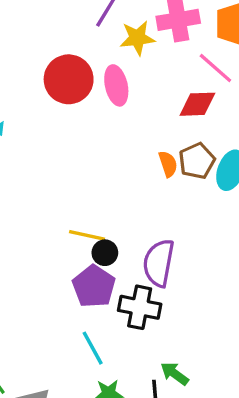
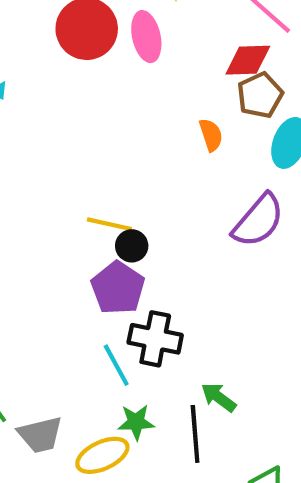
brown pentagon: (197, 161) -> (260, 95), moved
purple semicircle: (159, 263) -> (258, 220), moved, turned -150
black cross: (140, 307) -> (155, 339), moved

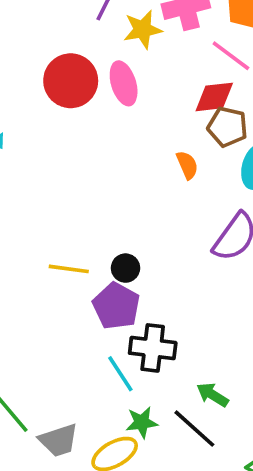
brown pentagon: (260, 95) -> (227, 127), turned -30
yellow line: (109, 224) -> (69, 269), moved
black line: (195, 434) -> (194, 429), turned -39

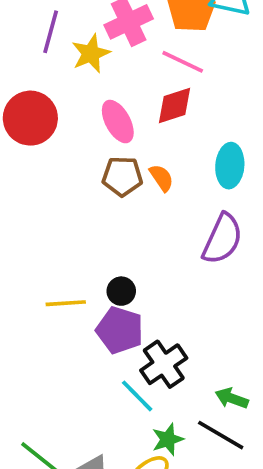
pink ellipse: (124, 83) -> (118, 122), moved
brown pentagon: (227, 127) -> (122, 176), moved
black cross: (153, 348) -> (164, 364), turned -30

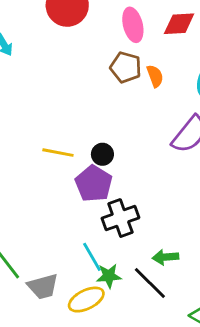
cyan line: (137, 396) -> (92, 257), moved
green arrow: (232, 398) -> (165, 257), turned -40

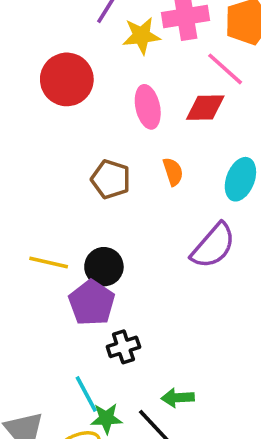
brown pentagon: (126, 67) -> (111, 179), moved
black circle: (102, 154) -> (104, 267), size x1.4
black cross: (120, 218) -> (123, 347), size x0.7

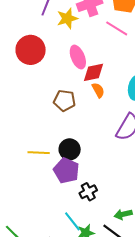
red diamond: (205, 108) -> (93, 72), moved

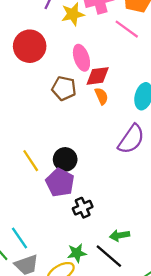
brown pentagon: (65, 101) -> (64, 88), moved
yellow line: (39, 153) -> (31, 161), turned 50
cyan line: (72, 221) -> (19, 238), moved

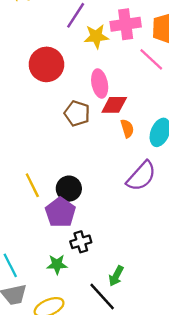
orange semicircle: (101, 96) -> (127, 128), moved
green arrow: (120, 235) -> (116, 276), turned -60
green star: (77, 253) -> (57, 264), moved

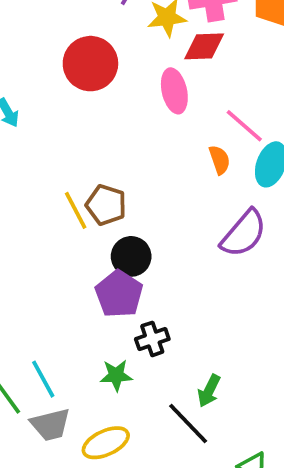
pink line: (151, 59) -> (244, 126), moved
red diamond: (114, 105) -> (204, 46), moved
brown pentagon: (77, 113) -> (106, 205), moved
yellow line: (32, 185) -> (76, 210), moved

